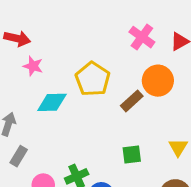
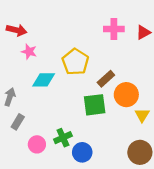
pink cross: (142, 37) -> (114, 29), turned -36
orange circle: (158, 81) -> (126, 95), moved
green square: (132, 155) -> (95, 105), moved, size x1.5

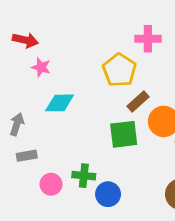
yellow pentagon: (75, 62) -> (119, 70), moved
gray rectangle: (18, 122) -> (27, 156), turned 49
green cross: (63, 138) -> (84, 176), turned 30

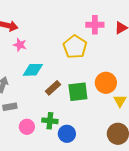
brown rectangle: (138, 101) -> (53, 88), moved

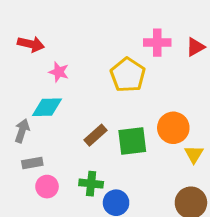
pink star: (20, 45) -> (59, 72), moved
cyan diamond: (33, 70) -> (47, 107), moved
pink circle: (27, 127) -> (47, 187), moved

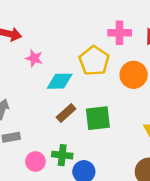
cyan diamond: (47, 107) -> (60, 81), moved
orange circle: (173, 128) -> (134, 75), moved
pink circle: (47, 187) -> (35, 161), moved

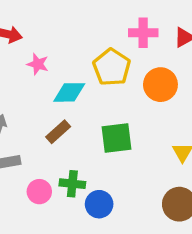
brown rectangle: (66, 113) -> (58, 132), moved

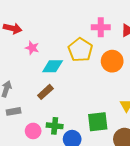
green square: (116, 138) -> (98, 122), moved

